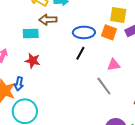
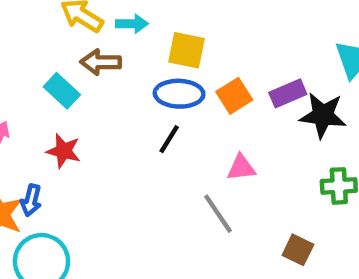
yellow square: (118, 15) -> (186, 50), moved
orange square: (109, 32) -> (234, 96), turned 35
cyan rectangle: (31, 33) -> (62, 91), turned 42

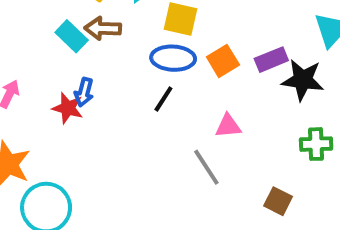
cyan rectangle: (62, 91) -> (72, 36), moved
blue arrow: (31, 200) -> (84, 92), moved

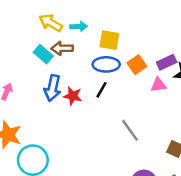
blue arrow: (84, 92) -> (53, 88), size x1.5
red star: (68, 108) -> (73, 96), moved
pink triangle: (228, 126) -> (158, 85), moved

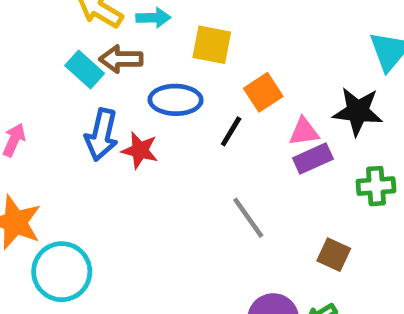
purple rectangle: (167, 62) -> (313, 158), moved
blue ellipse: (106, 64) -> (176, 100), moved
black line: (102, 90) -> (231, 131), moved

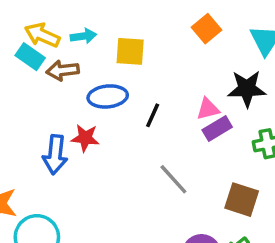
cyan rectangle: (85, 69) -> (30, 57), moved
orange square: (263, 92) -> (207, 29), moved
blue arrow: (102, 135) -> (55, 155), moved
brown square: (334, 255) -> (242, 200), size x1.4

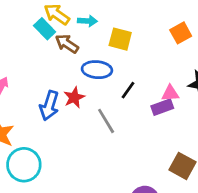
brown arrow: (63, 70) -> (67, 44), turned 30
purple rectangle: (217, 128) -> (162, 107), moved
red star: (85, 138) -> (74, 97), turned 30
gray line: (173, 179) -> (106, 121), moved

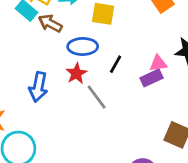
red star: (74, 97) -> (76, 73), moved

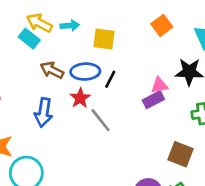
brown arrow: (50, 23) -> (52, 70), moved
black line: (116, 64) -> (110, 79), moved

